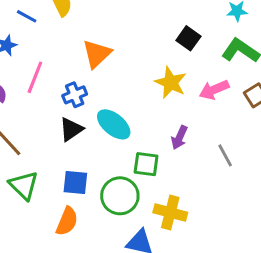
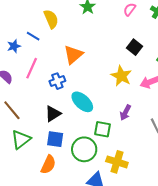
blue line: (27, 16) -> (33, 36), moved
black triangle: (71, 129) -> (53, 114), moved
green triangle: (24, 185) -> (21, 139), turned 35

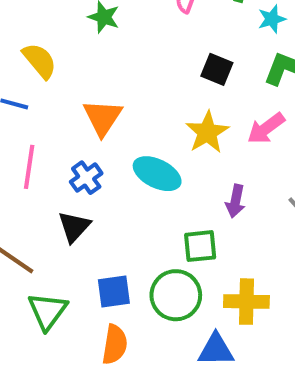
yellow star: (121, 76) -> (207, 132), turned 30
cyan ellipse: (82, 102) -> (157, 174), moved
black triangle: (53, 114) -> (74, 227), moved

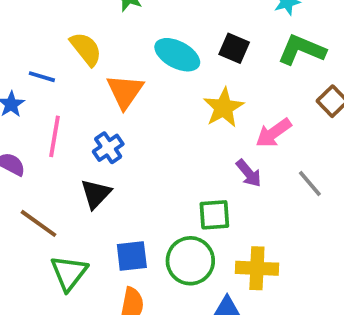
yellow semicircle: (40, 61) -> (86, 49), moved
pink arrow: (266, 128) -> (274, 133), moved
cyan ellipse: (157, 174) -> (177, 55), moved
purple arrow: (235, 201) -> (249, 173), turned -52

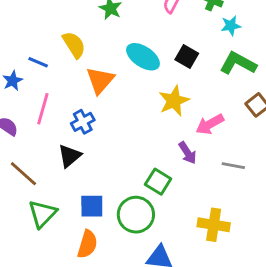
gray line: (310, 183) -> (233, 166), turned -45
green square: (214, 215) -> (158, 182), turned 30
yellow cross: (257, 268) -> (214, 225), moved

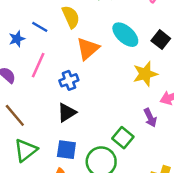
black triangle: (69, 156) -> (67, 112), moved

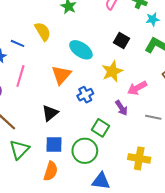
cyan ellipse: (125, 35) -> (81, 50), moved
orange triangle: (88, 49) -> (61, 75), moved
blue cross: (69, 80) -> (85, 95), moved

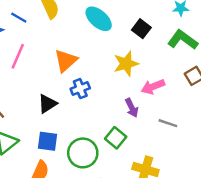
cyan ellipse: (81, 50) -> (99, 19), moved
blue cross: (85, 95) -> (80, 89), moved
green square: (100, 128) -> (116, 138), moved

